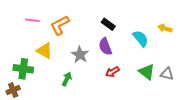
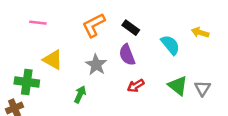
orange L-shape: (60, 25) -> (94, 25), moved
gray triangle: (167, 74) -> (203, 88), turned 48

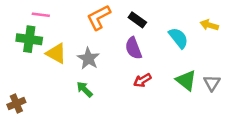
gray star: (96, 65) -> (88, 58), moved
green cross: (27, 82) -> (29, 39), moved
green arrow: (80, 94) -> (85, 89), turned -70

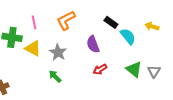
pink line: (41, 15) -> (34, 22), moved, turned 72
black rectangle: (137, 20) -> (111, 22), moved

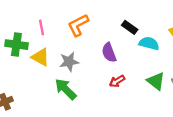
cyan semicircle: (128, 36) -> (149, 43), turned -36
gray star: (58, 52) -> (69, 62), turned 30
green arrow: (55, 76) -> (66, 89), size x1.5

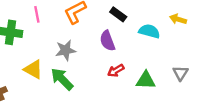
black rectangle: (130, 27) -> (118, 14), moved
yellow triangle: (40, 57) -> (33, 69), moved
green triangle: (156, 81) -> (146, 80), moved, turned -36

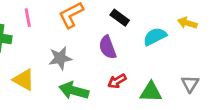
cyan semicircle: (149, 31) -> (155, 36), turned -42
green arrow: (62, 79) -> (74, 91), moved, turned -30

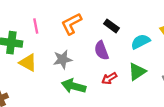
yellow triangle: (24, 80) -> (28, 63), moved
green triangle: (151, 92) -> (137, 72), moved, turned -36

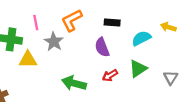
black rectangle: (111, 26) -> (112, 23), turned -32
gray star: (63, 59) -> (54, 42), moved, turned -30
yellow triangle: (28, 63) -> (28, 60), turned -30

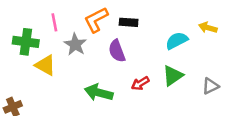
black rectangle: (112, 23) -> (129, 22), moved
purple semicircle: (102, 47) -> (117, 51), moved
yellow triangle: (28, 60) -> (45, 65), turned 30
gray triangle: (171, 78) -> (210, 86), turned 32

